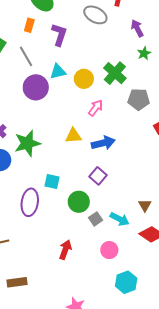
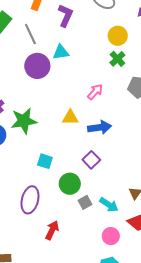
green cross: (115, 73) -> (117, 59), size x0.7
yellow circle: (84, 79) -> (118, 36), moved
purple ellipse: (30, 202) -> (30, 200), moved
pink circle: (109, 250) -> (111, 236), moved

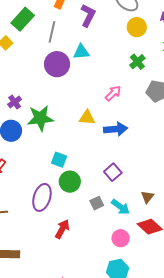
gray line: (30, 34) -> (52, 32), turned 35
yellow circle: (118, 36) -> (137, 27), moved
purple square: (91, 160) -> (113, 172), moved
green circle: (70, 184) -> (70, 182), moved

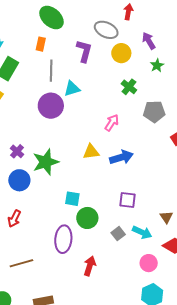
purple L-shape: (88, 15) -> (84, 51), moved
gray line: (52, 32) -> (51, 71), moved
purple square: (113, 172) -> (128, 200), turned -30

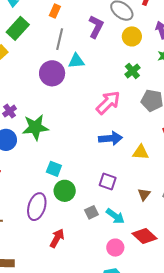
pink arrow: (112, 123) -> (108, 103), size x1.5
yellow triangle: (91, 152) -> (141, 152), moved
brown triangle: (166, 217) -> (144, 194), moved

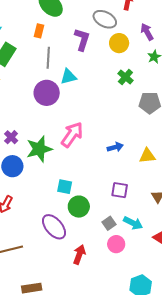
pink arrow: (108, 103) -> (72, 135), moved
blue arrow: (110, 138) -> (115, 147), size x0.7
purple ellipse: (37, 207) -> (54, 227), turned -48
pink circle: (115, 248) -> (116, 244), moved

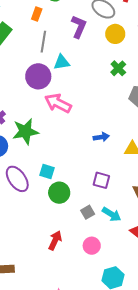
pink arrow: (72, 135) -> (58, 103), moved, turned -104
purple ellipse: (54, 227) -> (17, 179), moved
pink circle: (116, 244) -> (92, 246), moved

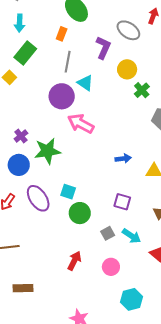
yellow circle: (115, 34) -> (127, 69), moved
cyan triangle: (62, 62) -> (85, 83), turned 42

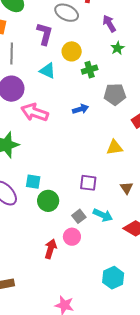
cyan triangle: (85, 83) -> (48, 71), moved
green cross: (142, 90) -> (90, 70), turned 35
blue arrow: (123, 159) -> (81, 109), moved
pink circle: (111, 267) -> (72, 237), moved

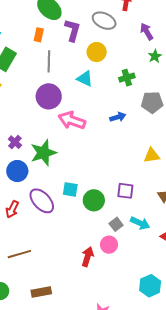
purple L-shape: (45, 34) -> (72, 30), moved
yellow circle: (72, 51) -> (97, 52), moved
green circle: (48, 201) -> (94, 200), moved

